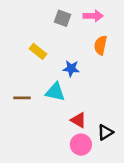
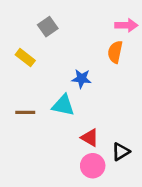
pink arrow: (93, 16) -> (126, 25), moved
gray square: (63, 18) -> (48, 27), moved, turned 35
yellow rectangle: (38, 51) -> (25, 58), moved

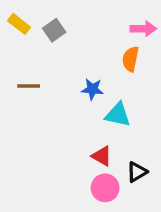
yellow rectangle: (25, 58) -> (19, 24), moved
cyan triangle: (63, 105) -> (118, 115), moved
brown line: (25, 112) -> (29, 86), moved

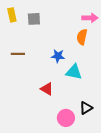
yellow rectangle: (19, 24) -> (12, 15), turned 40
gray square: (54, 30) -> (34, 19), turned 32
red triangle: (102, 156) -> (47, 89), moved

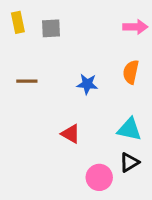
orange semicircle: (82, 37) -> (131, 72), moved
cyan triangle: (74, 72) -> (129, 129), moved

